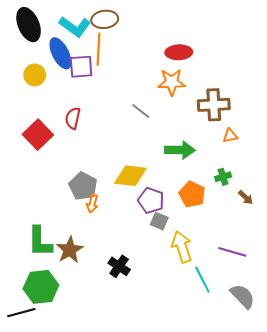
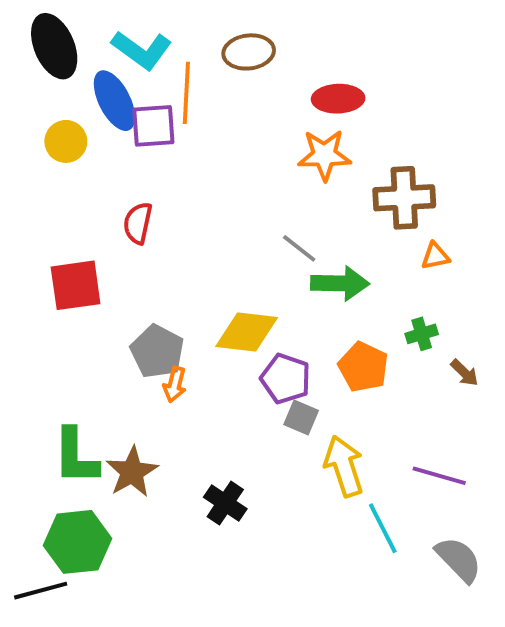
brown ellipse: (105, 19) -> (249, 52), moved
gray line: (141, 111) -> (299, 248), moved
red square: (38, 135) -> (76, 285), moved, turned 36

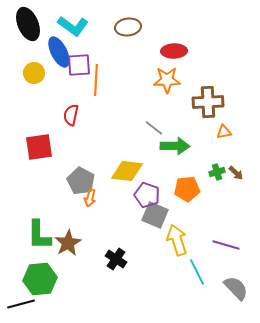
orange line: (186, 93) -> (96, 80), moved
orange pentagon: (363, 367) -> (187, 189), turned -30
brown arrow: (464, 373) -> (236, 173), moved
gray square: (301, 418) -> (155, 215), size x1.5

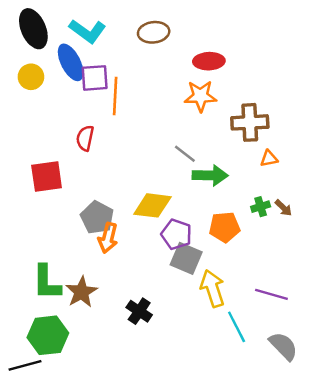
yellow circle: (34, 73) -> (31, 77), moved
orange arrow: (90, 198) -> (108, 238), size x1.4

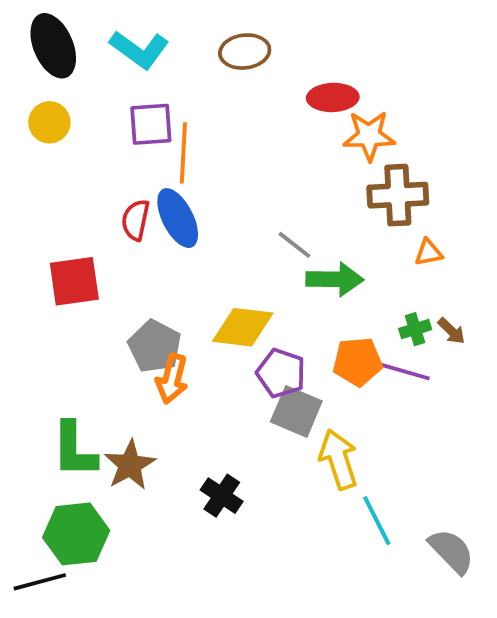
blue ellipse: (71, 62) -> (178, 218), moved
orange star: (200, 96) -> (369, 136), moved
purple line: (271, 294) -> (404, 371), moved

